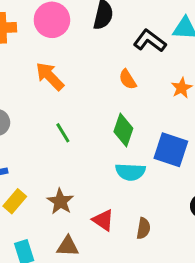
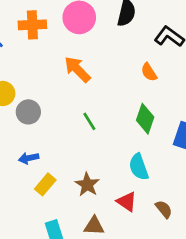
cyan semicircle: (130, 172) -> (139, 167), moved, turned 68
brown semicircle: (143, 228) -> (164, 209), turned -48

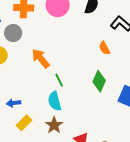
orange arrow: (77, 69) -> (41, 58), moved
gray circle: (28, 112) -> (13, 33), moved
cyan semicircle: (139, 167) -> (55, 101), moved

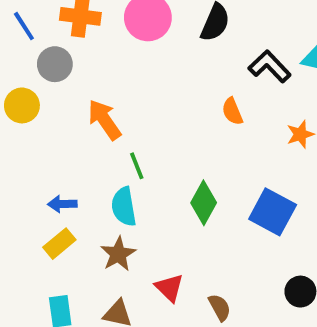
green diamond: (99, 81) -> (204, 203), moved
blue arrow: (14, 103) -> (62, 204), moved

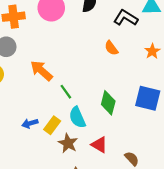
cyan semicircle: (124, 207) -> (77, 117), moved
yellow rectangle: (59, 244) -> (52, 125), moved
red triangle: (169, 288) -> (99, 145), moved

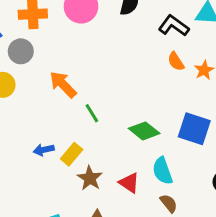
orange semicircle: (111, 48) -> (176, 61), moved
green diamond: (108, 103) -> (144, 131), turned -70
cyan semicircle: (77, 117) -> (163, 171), moved

